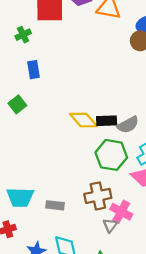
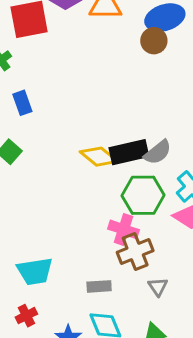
black rectangle: (107, 121) -> (129, 152), size x1.4
gray rectangle: (55, 205) -> (99, 286), moved
pink cross: (121, 212) -> (124, 229), moved

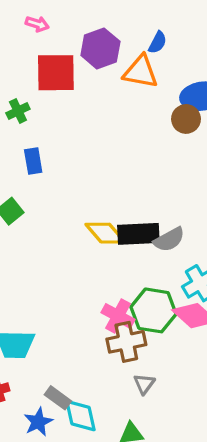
green hexagon: (143, 195) -> (154, 310), moved
gray rectangle: (99, 286) -> (58, 398), moved, turned 30

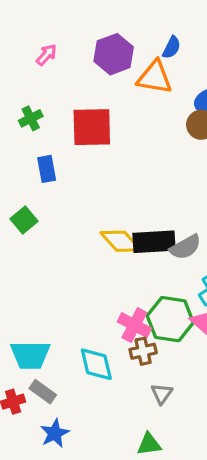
pink arrow: (37, 24) -> (46, 55), moved, turned -65
red square: (56, 73) -> (92, 127), moved
brown cross: (126, 342) -> (143, 351), size x0.7
gray rectangle: (58, 398) -> (43, 392), moved
cyan diamond: (81, 416) -> (96, 364), moved

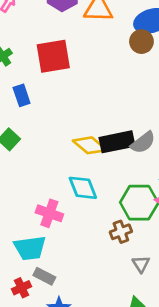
pink cross: (134, 325) -> (49, 213), moved
cyan diamond: (96, 364) -> (83, 188), moved

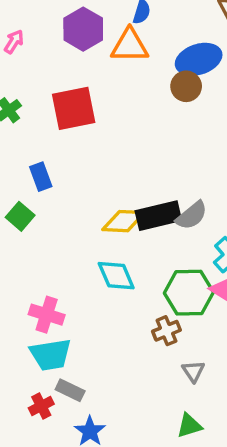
blue rectangle: (22, 95) -> (41, 177), moved
yellow diamond: (90, 145) -> (124, 221), turned -36
pink cross: (49, 213) -> (47, 315), moved

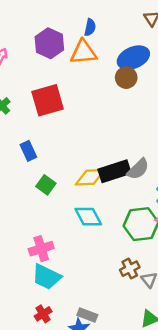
green square: (20, 216) -> (46, 185), moved
pink cross: (47, 315) -> (41, 249), turned -30
brown cross: (167, 331) -> (130, 269), moved
cyan trapezoid: (51, 355) -> (47, 277), turned 40
gray rectangle: (70, 390) -> (87, 315), moved

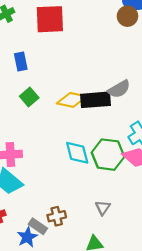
gray semicircle: (138, 169) -> (119, 89), moved
cyan diamond: (88, 217) -> (77, 153), moved
brown cross: (130, 269) -> (57, 216), moved

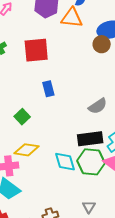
blue rectangle: (21, 62) -> (48, 89), moved
yellow diamond: (72, 100) -> (27, 150), moved
black rectangle: (95, 100) -> (90, 139), moved

